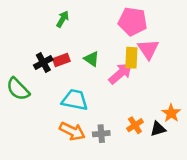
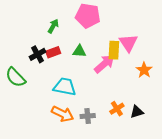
green arrow: (63, 19) -> (53, 26), moved
pink pentagon: (133, 21) -> (88, 16), moved
green triangle: (92, 59) -> (79, 51), turned -32
orange star: (171, 113) -> (144, 70), moved

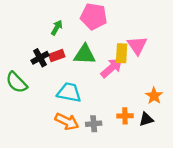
green triangle: (79, 51) -> (85, 54), size x1.5
orange star: (144, 70) -> (154, 96), moved
orange cross: (117, 109) -> (125, 116), turned 32

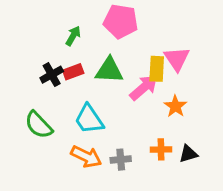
green semicircle: (16, 82) -> (39, 125), moved
cyan trapezoid: (69, 92) -> (89, 119), turned -135
orange star: (154, 96) -> (175, 106), moved

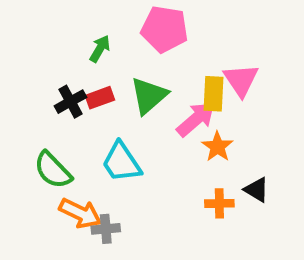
green triangle: (109, 70) -> (149, 96), turned -44
orange star: (175, 106) -> (217, 147), moved
black triangle: (188, 154) -> (257, 190), moved, turned 48
orange arrow: (86, 157) -> (80, 213), moved
gray cross: (121, 160) -> (106, 229), moved

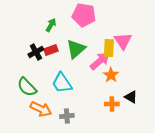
gray cross: (106, 229) -> (67, 116), moved

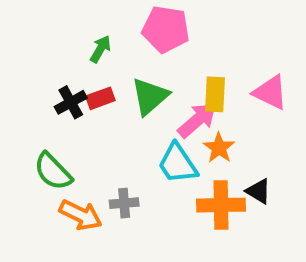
pink triangle: (123, 41) -> (270, 92), moved, turned -30
cyan trapezoid: (62, 83) -> (177, 164), moved
orange cross: (112, 104) -> (221, 205), size x1.6
gray cross: (67, 116) -> (124, 203), moved

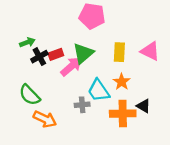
green arrow: (100, 49) -> (27, 42), moved, turned 40
pink arrow: (197, 120) -> (71, 66), moved
gray cross: (124, 203) -> (82, 105), moved

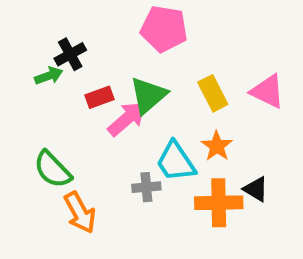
yellow rectangle: (119, 52) -> (213, 93), turned -30
black cross: (39, 57) -> (70, 54), moved
orange arrow: (45, 119) -> (80, 213), turned 35

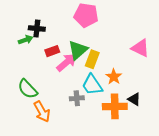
black cross: (70, 54) -> (37, 29), turned 35
yellow rectangle: (213, 93) -> (92, 59), moved, turned 48

